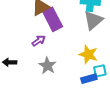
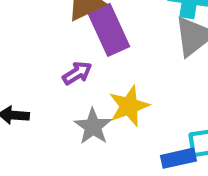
yellow star: (88, 54) -> (129, 106), moved, turned 30

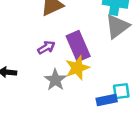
purple rectangle: (109, 30) -> (78, 46), moved

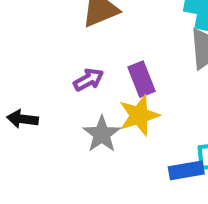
purple rectangle: (78, 46) -> (142, 79), size x0.7

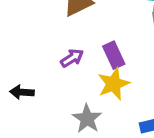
gray star: (102, 134) -> (87, 119), moved

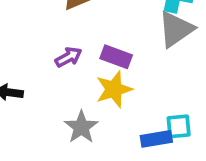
purple rectangle: (114, 55) -> (116, 57), turned -48

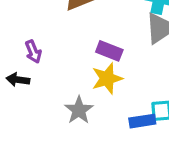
purple arrow: (68, 57) -> (33, 52), moved, turned 95

